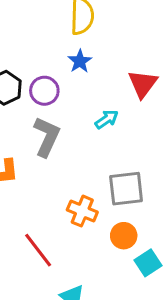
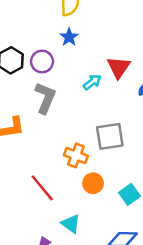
red triangle: (143, 84) -> (119, 67), moved
orange circle: (124, 236) -> (93, 183), moved

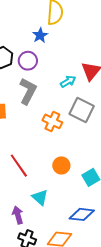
blue star: (69, 37) -> (40, 35), moved
gray square: (110, 136) -> (82, 110), moved, turned 30
orange cross: (76, 155) -> (52, 121), moved

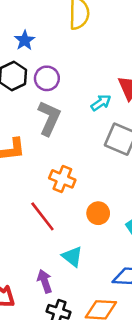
blue star: (40, 35) -> (25, 40), moved
orange cross: (52, 121) -> (62, 179), moved

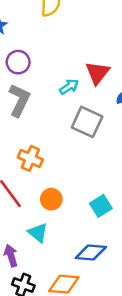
orange circle: (98, 213) -> (51, 199), moved

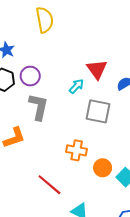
orange cross: (30, 158) -> (77, 150), moved
orange circle: (51, 199) -> (103, 168), moved

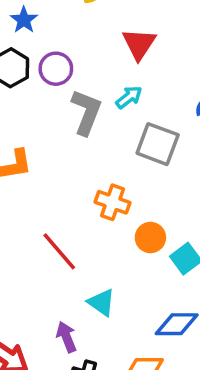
red triangle: (97, 69) -> (139, 44), moved
gray L-shape: (39, 107) -> (86, 112), moved

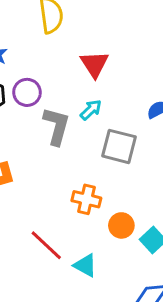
cyan triangle: (101, 302) -> (85, 265), moved

